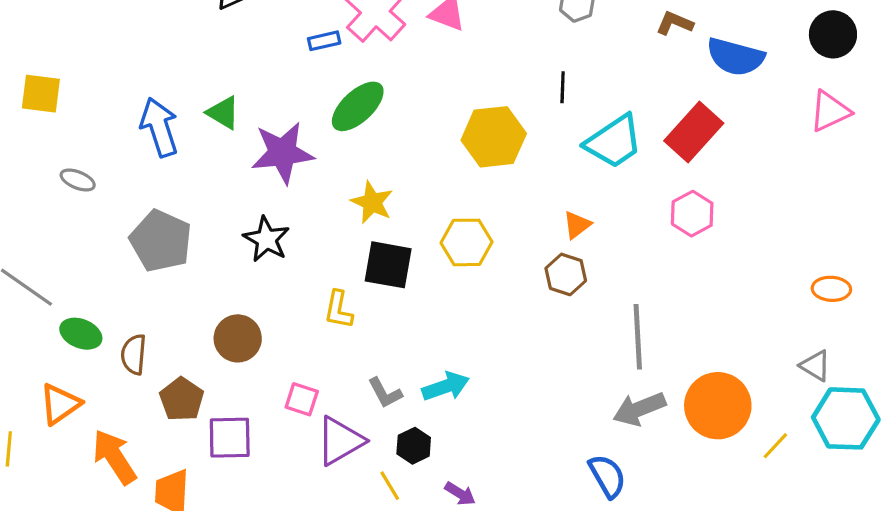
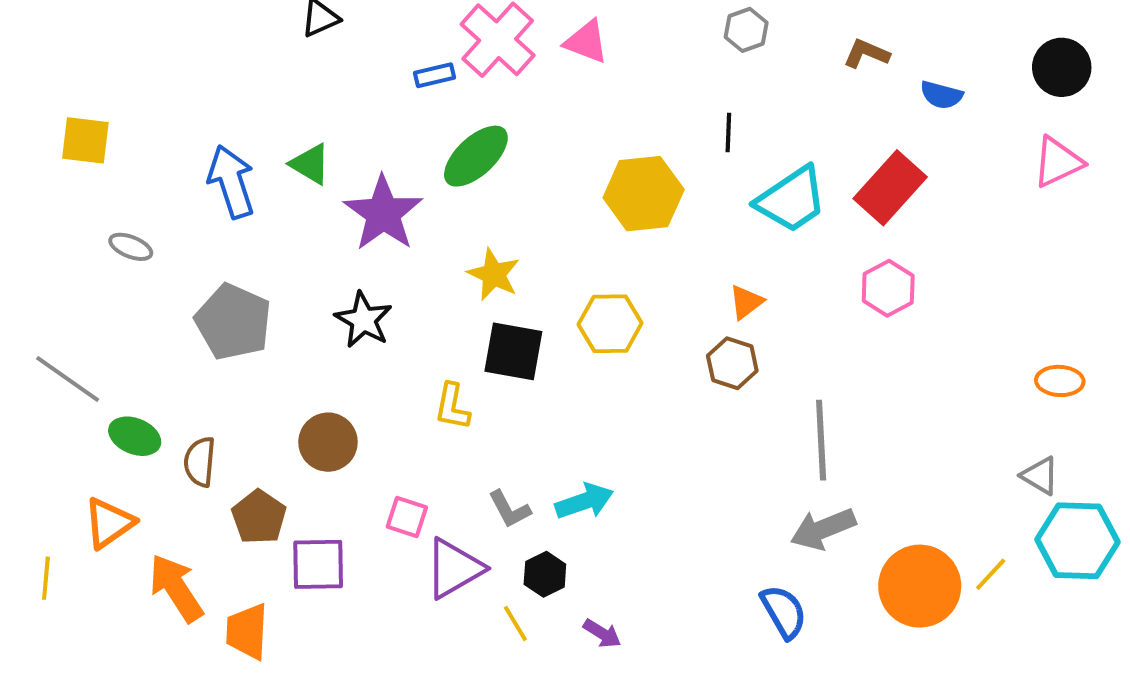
blue semicircle: (735, 57) -> (941, 95), size x0.6
purple star: (282, 153) -> (383, 213), turned -30
orange circle: (718, 406) -> (920, 586), moved

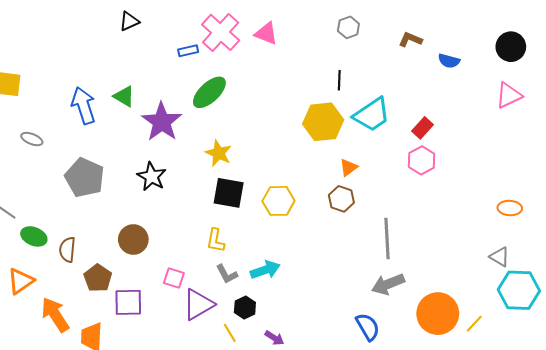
red rectangle: (890, 188) -> (423, 128), moved, size x0.6
yellow hexagon: (644, 194) -> (323, 122), moved
yellow hexagon: (610, 324) -> (278, 201), moved
yellow L-shape: (452, 407) -> (216, 241), moved
yellow line: (991, 574) -> (474, 324), moved

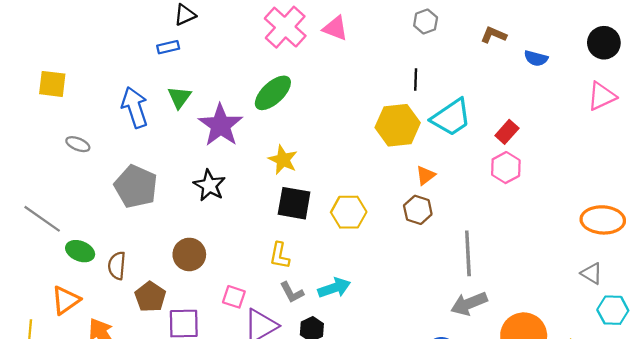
blue rectangle: (188, 51) -> (168, 47), moved
green triangle: (124, 96) -> (179, 97), turned 35
orange ellipse: (510, 208) -> (603, 220), size x1.6
cyan hexagon: (519, 290) -> (613, 310), size x0.7

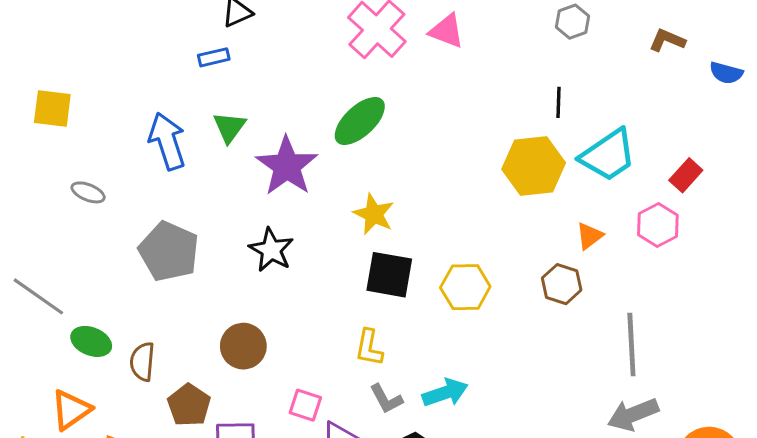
pink hexagon: (506, 168) -> (658, 225), moved
orange triangle: (426, 175) -> (590, 236), moved

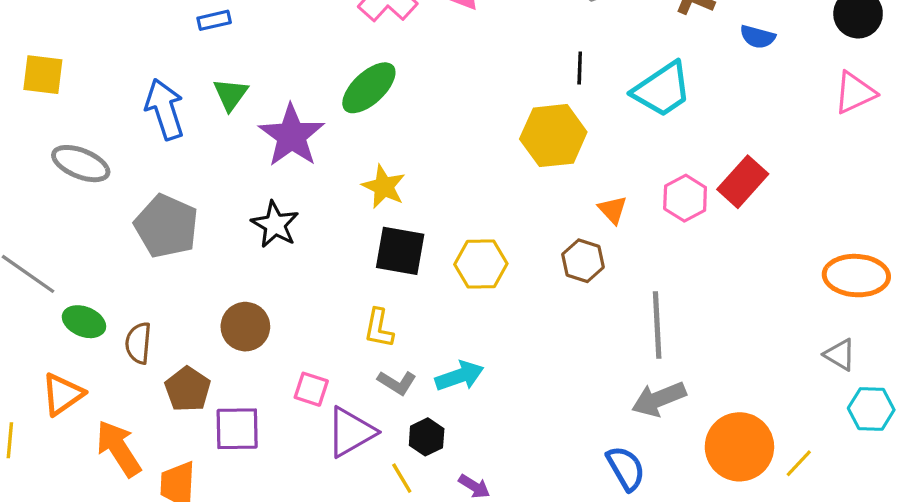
cyan trapezoid: (608, 155) -> (662, 89), moved
red rectangle: (686, 175) -> (743, 182), moved, size x1.4
gray ellipse: (88, 192) -> (81, 164), size x1.6
orange triangle: (590, 236) -> (613, 210), turned -36
gray L-shape: (386, 399) -> (397, 383), turned -30

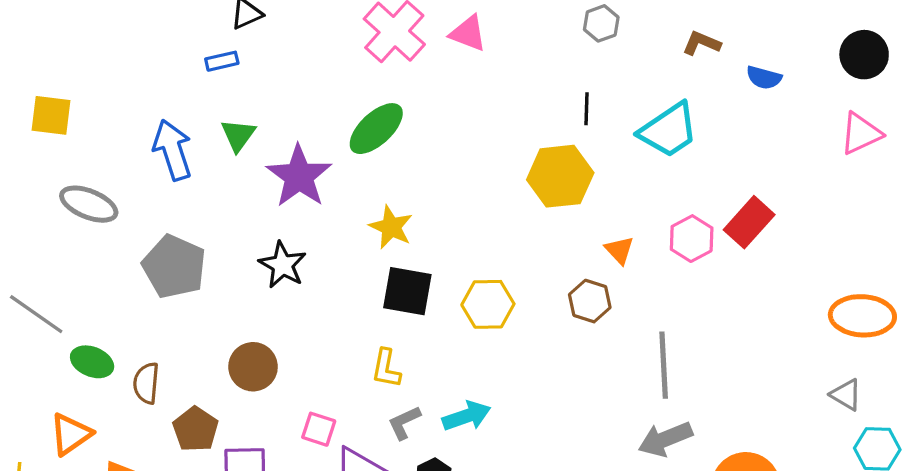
gray L-shape: (397, 383) -> (404, 423), turned 123

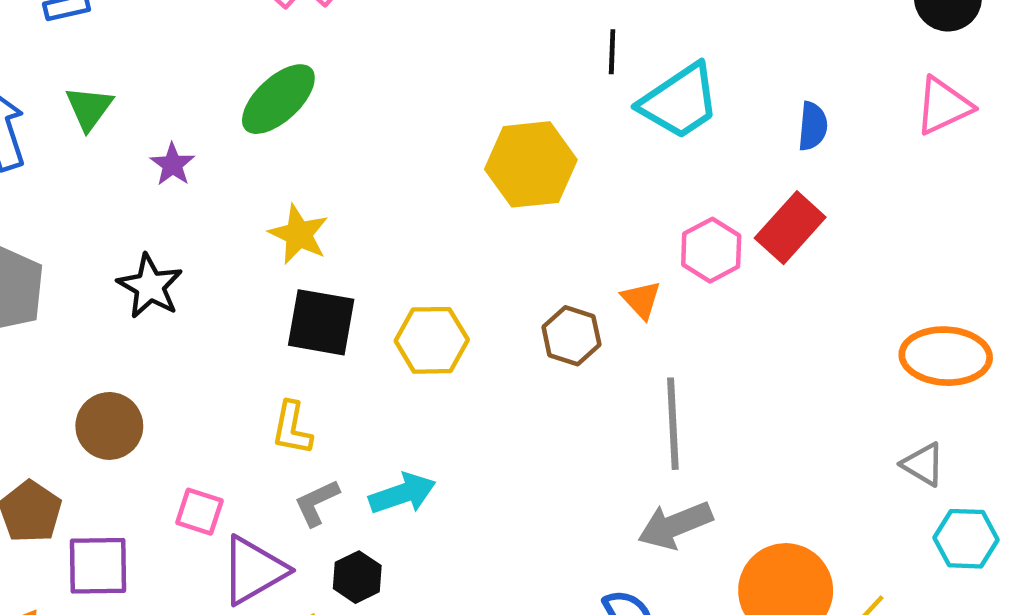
blue semicircle: (764, 78) -> (813, 126), moved, turned -100
black line: (586, 109) -> (612, 52), moved
purple star: (299, 176) -> (172, 164), size x0.5
orange triangle: (619, 250) -> (641, 300), moved

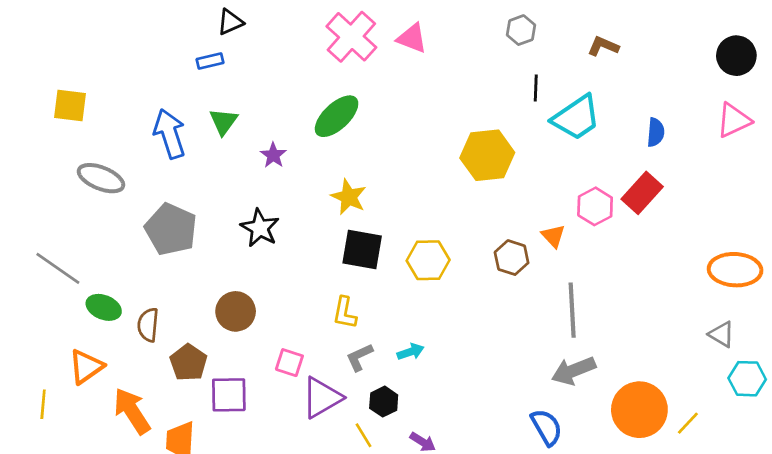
cyan arrow: (402, 494) -> (411, 352), size x0.7

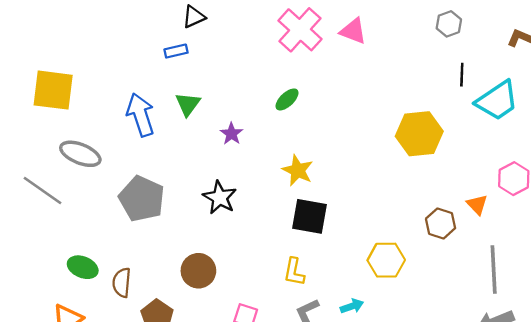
yellow square: (70, 105) -> (53, 90), size x1.4
green ellipse: (337, 116) -> (287, 99), size x0.6
yellow hexagon: (428, 260) -> (386, 260), moved
gray line: (58, 268) -> (43, 190), moved

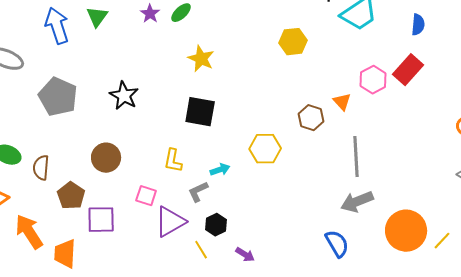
purple star: (231, 134) -> (150, 14), moved
yellow hexagon: (419, 134) -> (293, 42), size x0.7
yellow star: (298, 170) -> (201, 59), moved
yellow L-shape: (294, 272) -> (173, 161), moved
cyan arrow: (352, 306) -> (220, 170), moved

